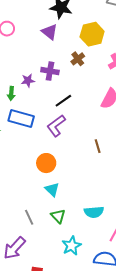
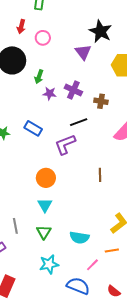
brown cross: (78, 59) -> (101, 101), moved, turned 32
green arrow: (11, 93) -> (39, 77), moved
blue rectangle: (21, 119) -> (33, 128), size x0.7

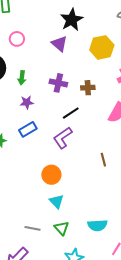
black star: (100, 31) -> (72, 20), turned 30
purple star: (50, 93) -> (27, 102), moved
blue rectangle: (33, 128) -> (28, 129), turned -48
gray line: (15, 226) -> (32, 228), turned -56

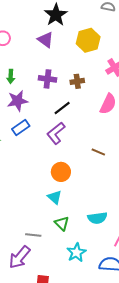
purple star: (27, 102) -> (18, 101), size x1.5
brown line: (103, 160) -> (98, 152), turned -48
orange circle: (51, 175) -> (61, 172), moved
gray line: (32, 228) -> (33, 235), moved

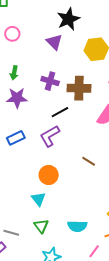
brown cross: (77, 81) -> (79, 88), size x1.6
blue rectangle: (21, 128) -> (16, 138), moved

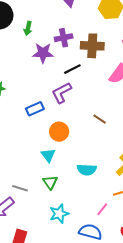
purple cross: (50, 81) -> (64, 38), turned -30
purple star: (17, 98) -> (43, 53), moved
blue rectangle: (16, 138) -> (35, 109), moved
cyan semicircle: (77, 226) -> (87, 170), moved

